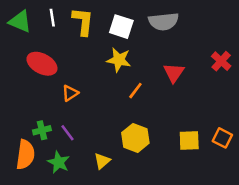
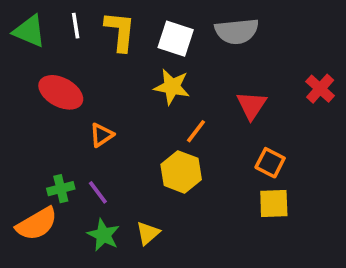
yellow hexagon: (135, 138) -> (181, 172), moved
orange square: (222, 138) -> (270, 163), moved
orange semicircle: (25, 155) -> (37, 224), turned 52
green star: (59, 162) -> (103, 235), moved

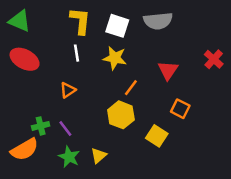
white line: (76, 26) -> (76, 53), moved
red ellipse: (61, 92) -> (25, 59), moved
yellow square: (274, 203) -> (157, 136), moved, turned 35

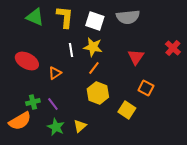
green triangle: (20, 21) -> (35, 17), moved
white line: (76, 53) -> (71, 50), moved
red ellipse: (25, 59) -> (27, 61), moved
orange line: (131, 88) -> (94, 68), moved

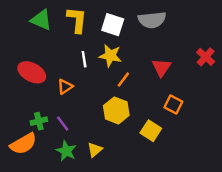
orange line: (94, 68) -> (123, 79), moved

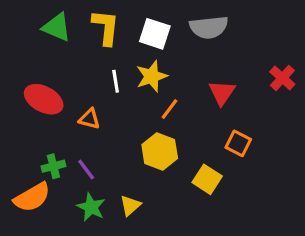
yellow star: (110, 56) -> (152, 76), turned -30
orange triangle: (65, 87) -> (89, 119), turned 49

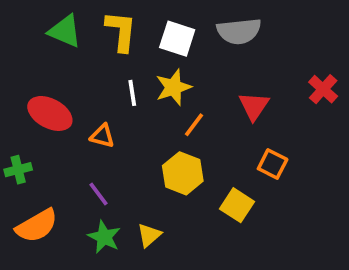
green cross: (53, 166) -> (18, 170), moved

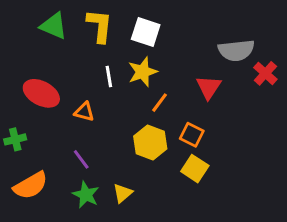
gray semicircle: (239, 31) -> (236, 50), moved
orange square: (273, 164) -> (192, 135), moved

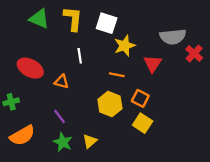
yellow star: (143, 72) -> (125, 46), moved
orange line: (159, 103) -> (117, 75), turned 64

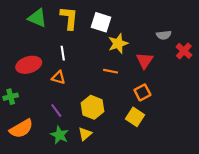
gray semicircle: (173, 37) -> (164, 35), size x0.6
white line: (80, 56) -> (63, 53), moved
red ellipse: (30, 68) -> (29, 65), turned -45
orange square: (140, 98) -> (142, 92), moved, turned 35
yellow hexagon: (110, 104) -> (93, 107), moved

